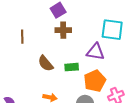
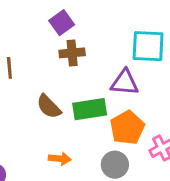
green rectangle: (72, 67) -> (90, 109), size x1.5

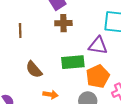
brown semicircle: (49, 107) -> (34, 69), moved

